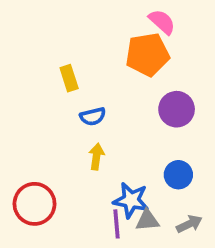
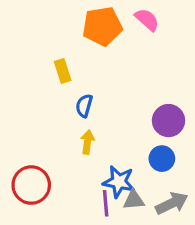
orange pentagon: (147, 55) -> (102, 26), moved
purple circle: (177, 109) -> (168, 121), moved
blue semicircle: (93, 116) -> (84, 106), turned 120
gray arrow: (189, 224) -> (172, 203), size x1.4

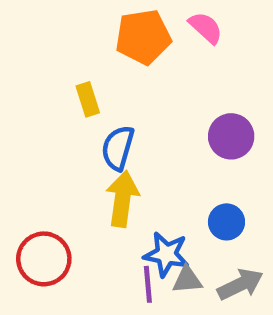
blue semicircle: (84, 106) -> (118, 148), size x1.4
purple circle: (168, 121) -> (231, 136), moved
yellow arrow: (87, 142) -> (122, 199), size x1.6

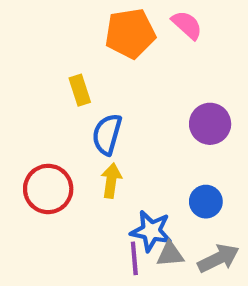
yellow arrow: (122, 199) -> (111, 181), size x0.7
red circle: (44, 259) -> (48, 189), moved

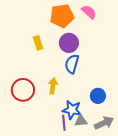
purple circle: (210, 124) -> (69, 43), moved
blue semicircle: (107, 134) -> (72, 64), moved

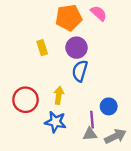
blue star: (72, 110) -> (55, 122), moved
purple line: (64, 123) -> (92, 120), moved

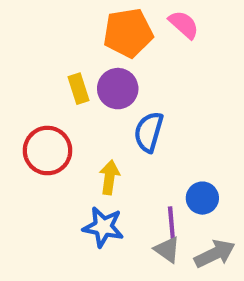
purple circle: (77, 48) -> (118, 89), moved
red circle: (25, 100) -> (47, 151), moved
gray triangle: (90, 134) -> (167, 250), turned 40

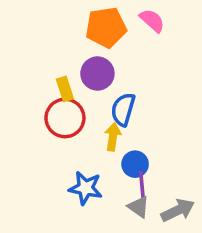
yellow rectangle: (78, 89) -> (65, 89), moved
red circle: (47, 151) -> (65, 118), moved
yellow arrow: (109, 177) -> (113, 137), moved
blue circle: (202, 198) -> (135, 164), moved

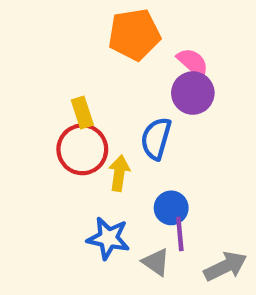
pink semicircle: (152, 21) -> (193, 63), moved
purple circle: (97, 74) -> (193, 93), moved
yellow arrow: (113, 137) -> (119, 173), moved
gray triangle: (138, 207) -> (156, 262), moved

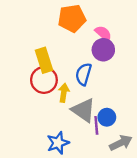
yellow rectangle: (82, 113) -> (44, 60), size x1.5
blue circle: (171, 208) -> (107, 117), moved
blue star: (108, 238) -> (58, 143), moved, turned -30
gray triangle: (156, 262) -> (84, 110), moved, size x1.6

